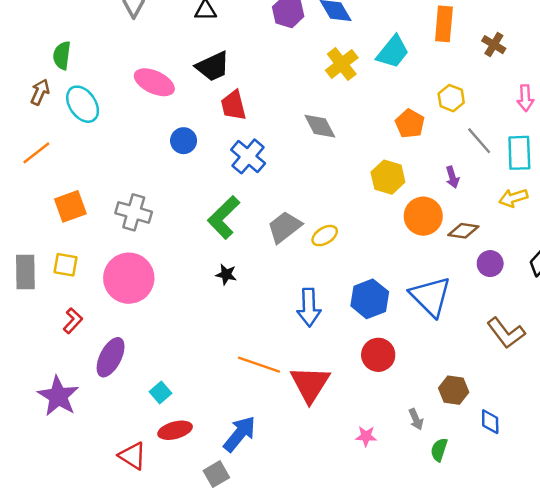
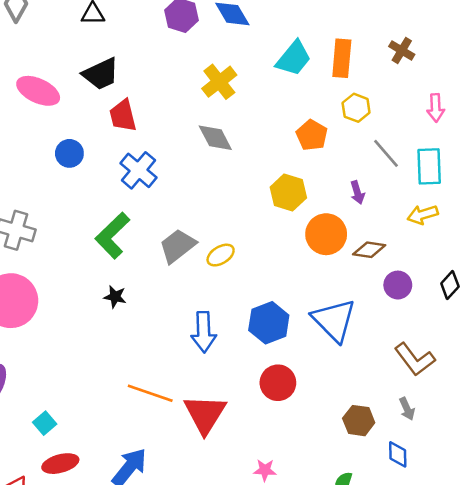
orange rectangle: (444, 24) -> (342, 58), moved
yellow cross: (342, 64) -> (219, 82), moved
gray arrow: (416, 419) -> (407, 409), moved

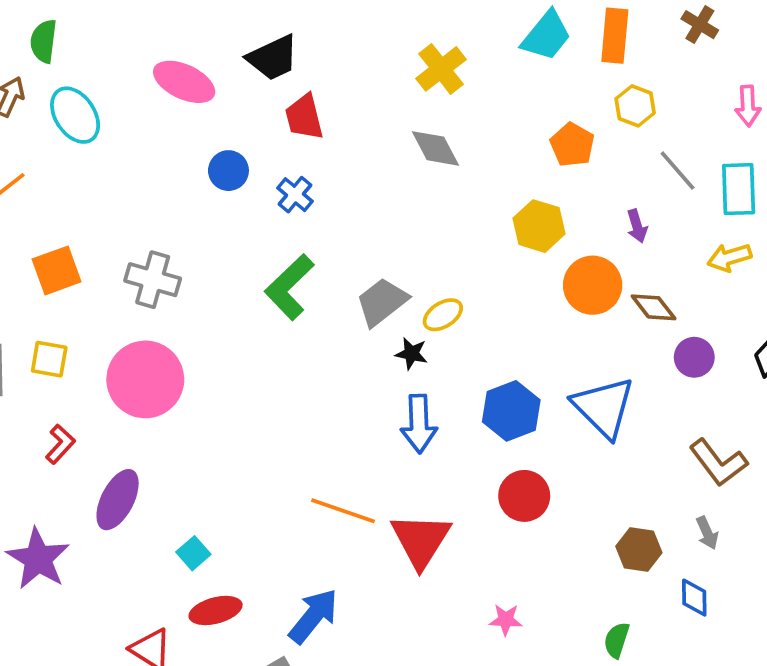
blue cross: (138, 170) -> (295, 195), moved, size x0.7
brown diamond: (369, 250) -> (654, 307), turned 44
black star: (115, 297) -> (411, 354), moved

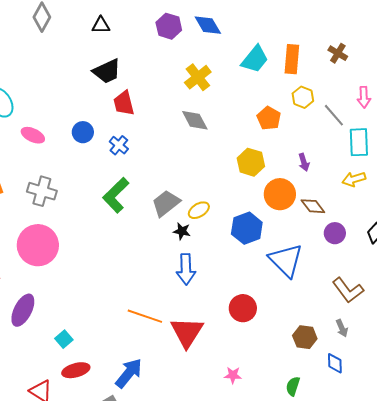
pink ellipse: (184, 82) -> (33, 135), moved, size x0.7
gray line: (678, 171) -> (334, 115), moved
blue hexagon: (511, 411) -> (247, 228), moved

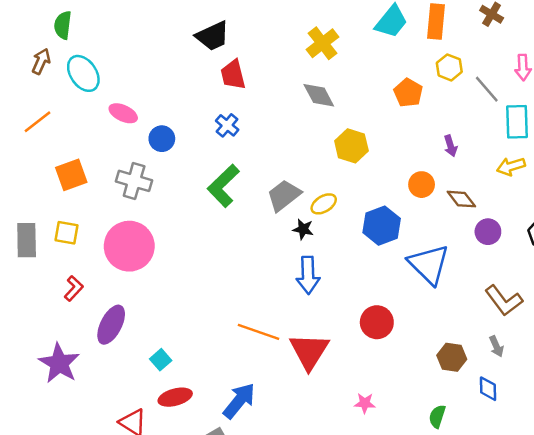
blue circle: (83, 132) -> (162, 139), moved
yellow hexagon: (251, 162) -> (351, 146), moved
orange circle: (280, 194) -> (422, 185), size x0.7

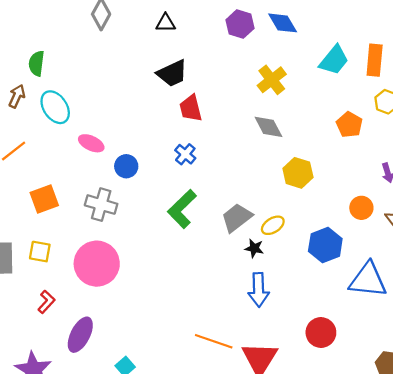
blue triangle: (429, 264) -> (368, 280), turned -39

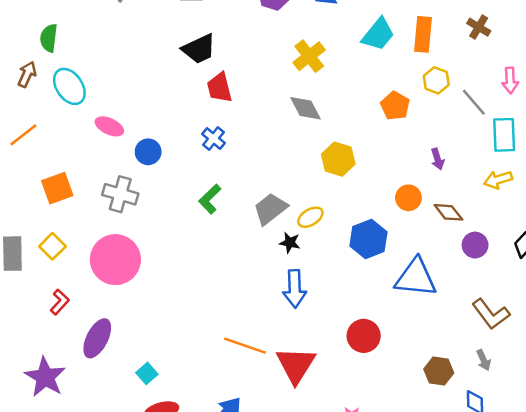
green L-shape: (182, 209) -> (210, 199), size x0.7
yellow square: (40, 252) -> (52, 246), turned 35

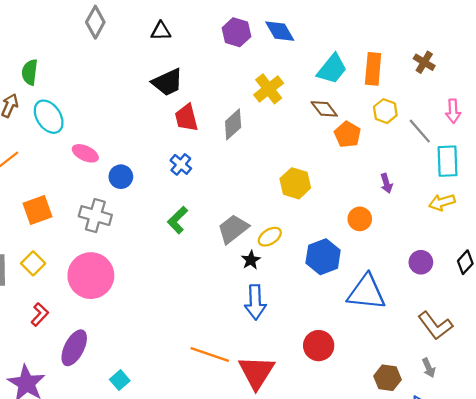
gray diamond: (306, 108) -> (233, 124), moved, turned 76
brown diamond: (448, 212) -> (324, 109), moved
black star: (290, 243) -> (251, 260), turned 30

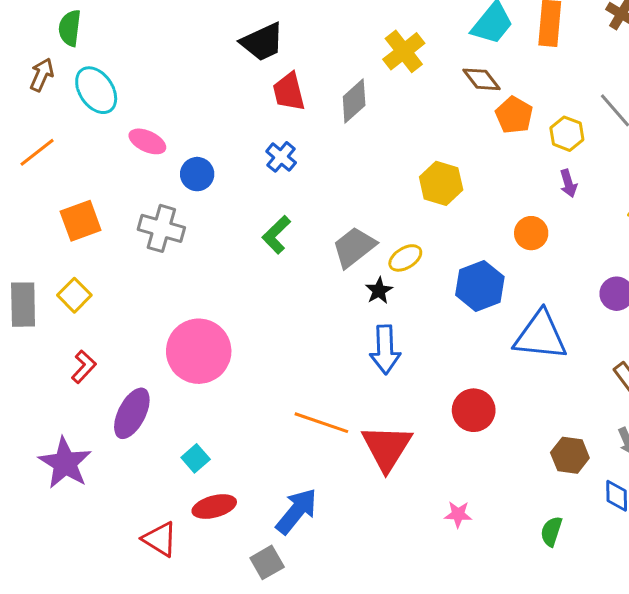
yellow hexagon: (385, 111) -> (567, 134), moved
pink circle: (91, 276) -> (199, 351), moved

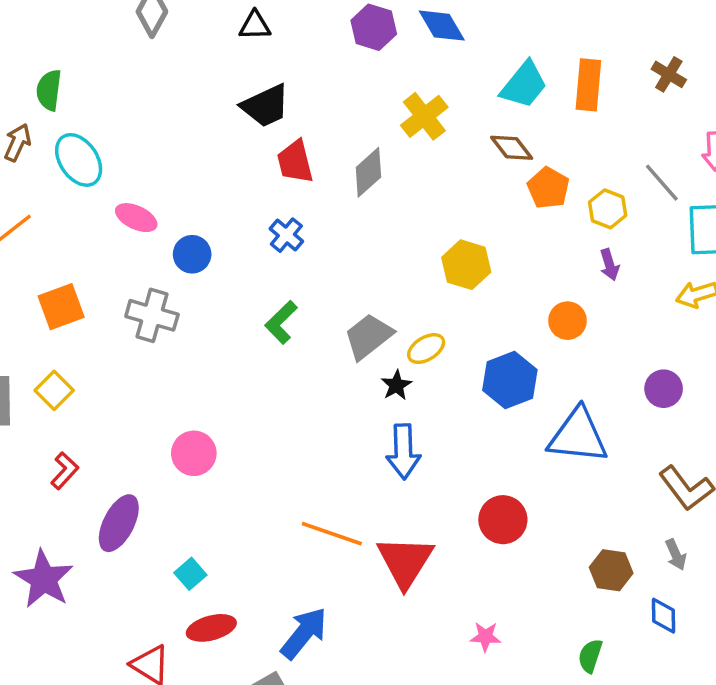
pink circle: (199, 351) -> (194, 453), size x0.6

